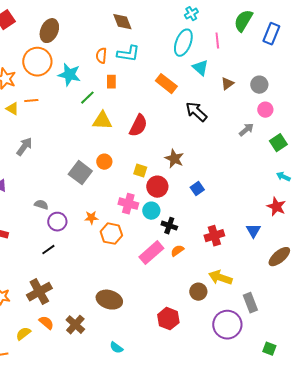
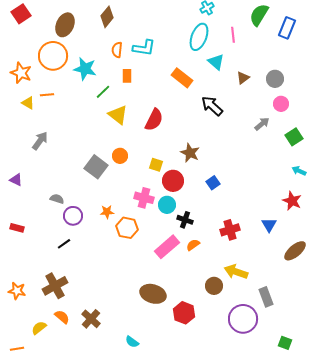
brown diamond: (122, 22) -> (107, 17), moved, turned 60
yellow triangle: (102, 121) -> (118, 115), turned 35
brown ellipse: (109, 300) -> (153, 294), moved

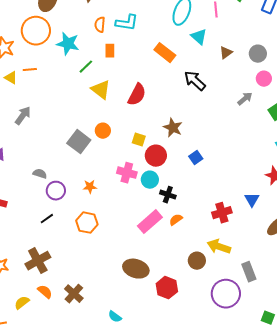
orange hexagon: (127, 228) -> (87, 223), moved
red cross: (230, 230) -> (222, 213), moved

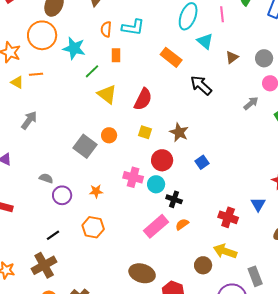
yellow square: (139, 140) -> (145, 132), moved
red cross: (222, 213) -> (228, 217), turned 36
black line: (47, 219) -> (53, 235), moved

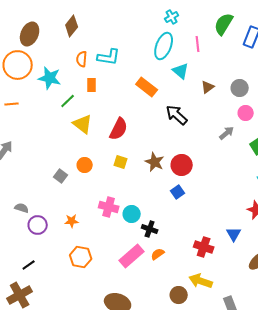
gray square: (85, 146) -> (61, 176), size x0.6
red circle: (162, 160) -> (182, 165), moved
orange hexagon: (93, 227) -> (81, 257), moved

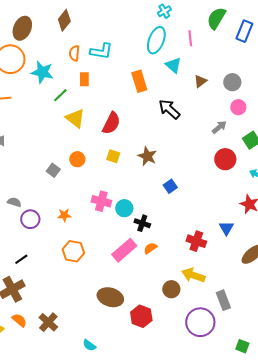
orange rectangle: (147, 87) -> (139, 81), turned 35
red circle: (182, 165) -> (225, 159), moved

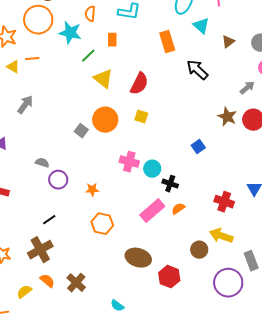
orange semicircle: (74, 53) -> (90, 14), moved
brown star: (147, 156) -> (227, 117), moved
orange circle: (77, 159) -> (105, 120), size x1.6
orange star: (64, 215) -> (92, 190), moved
orange hexagon: (73, 251) -> (102, 224), moved

